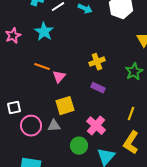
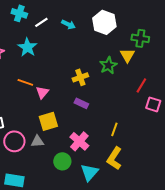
green star: (134, 72) -> (108, 65), moved

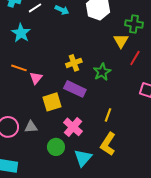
green star: (108, 65) -> (102, 72), moved
red line: (141, 85) -> (135, 58), moved
purple rectangle: (81, 103) -> (75, 89), size x1.5
yellow square: (48, 121) -> (52, 102), moved

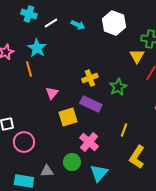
orange line: (19, 68) -> (29, 69), moved, turned 56
gray triangle: (31, 127) -> (47, 171), moved
yellow L-shape: (108, 144) -> (137, 157), moved

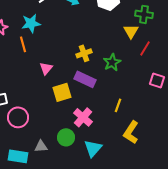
cyan star: (37, 48) -> (31, 23), turned 30

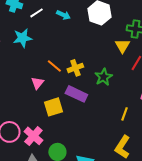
orange line: (23, 44) -> (54, 66), moved, turned -35
yellow line: (118, 105) -> (124, 114), moved
pink cross: (83, 117) -> (33, 136), moved

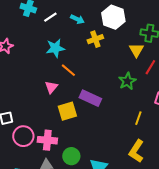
cyan star: (22, 38) -> (55, 48), moved
yellow cross: (75, 68) -> (95, 39), moved
green star: (103, 77) -> (127, 81), moved
pink cross: (33, 136) -> (47, 140), turned -36

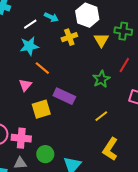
white line: (50, 17) -> (30, 24), moved
yellow triangle: (136, 50) -> (101, 40), moved
yellow line: (138, 118) -> (101, 116), moved, turned 32

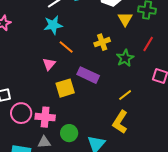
yellow cross: (69, 37) -> (102, 42), moved
yellow L-shape: (110, 149) -> (120, 122), moved

